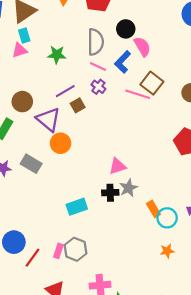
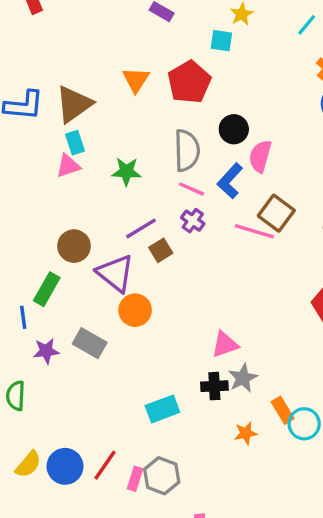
pink semicircle: (142, 46) -> (260, 156), turned -132
orange star: (167, 251) -> (246, 433), moved
red line: (33, 258) -> (105, 465), moved

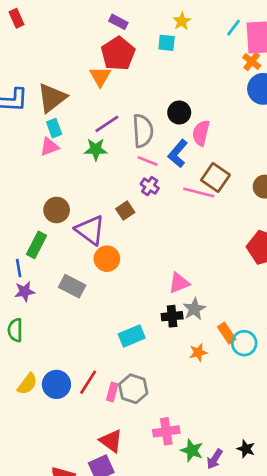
red pentagon: (189, 82) -> (118, 54), moved
purple line: (141, 228) -> (107, 124), moved
purple star: (46, 351) -> (25, 292), moved

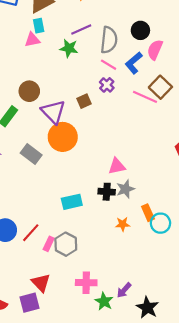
orange circle: (107, 259) -> (63, 137), size x1.4
black star: (246, 449) -> (147, 308), size x1.5
purple arrow: (215, 459) -> (124, 290), moved

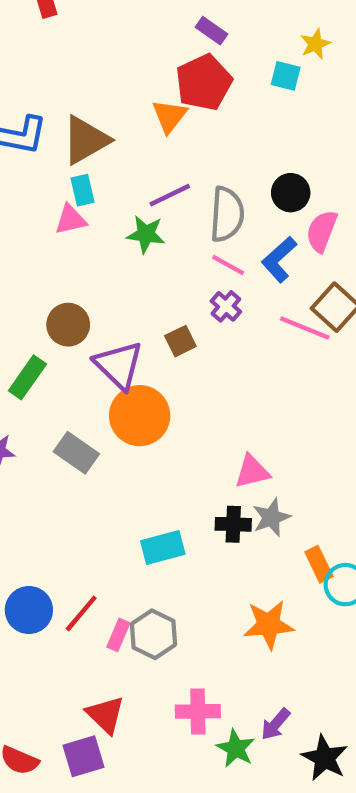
orange star: (123, 224) -> (269, 625), moved, size x1.6

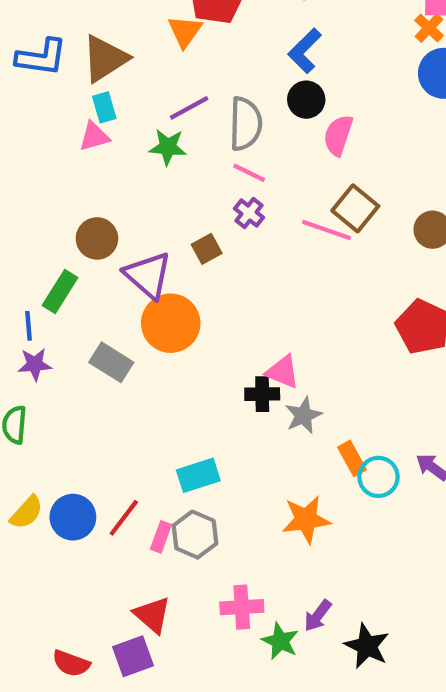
blue L-shape: (279, 259) -> (305, 51), moved
pink triangle: (252, 472) -> (283, 372), turned 39
black cross: (233, 524) -> (262, 394), moved
cyan rectangle: (163, 548) -> (198, 475), moved

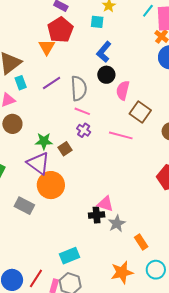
cyan rectangle: (104, 107) -> (21, 83), moved
green star: (168, 147) -> (44, 141), moved
brown square: (355, 208) -> (140, 112), moved
brown circle: (97, 238) -> (12, 124), moved
cyan circle: (378, 477) -> (156, 270), moved

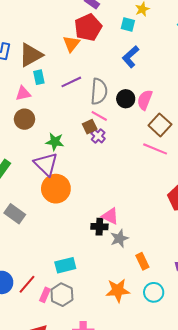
black circle: (106, 75) -> (126, 99), moved
pink line: (121, 135) -> (155, 149), moved
brown square: (65, 149) -> (90, 127), moved
gray rectangle: (24, 206) -> (15, 214), moved

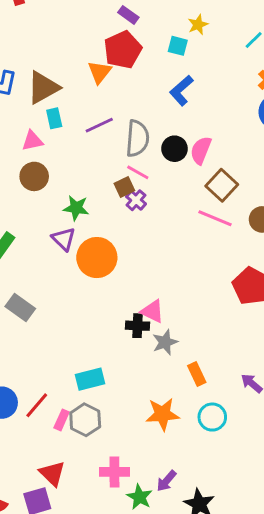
purple triangle: (46, 164) -> (64, 239), size x0.7
orange circle: (56, 189) -> (97, 258), moved

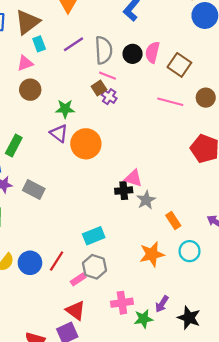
brown square: (222, 185) -> (179, 65), moved
pink rectangle: (62, 420) -> (78, 279), moved, turned 40
green star: (140, 497) -> (143, 319), turned -30

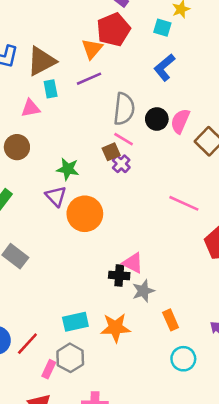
purple line: (73, 44) -> (89, 79), moved
brown circle: (30, 90) -> (17, 147), moved
pink line: (170, 102) -> (184, 203), moved
orange star: (152, 254) -> (115, 328), moved
pink rectangle: (78, 279) -> (49, 369), turned -40

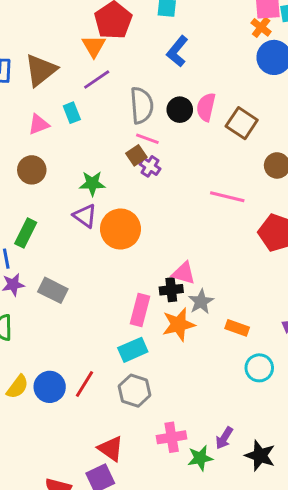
cyan rectangle: (51, 89) -> (72, 113), moved
orange rectangle: (171, 320) -> (237, 328), turned -36
orange star: (115, 328) -> (179, 324), moved
pink rectangle: (49, 369) -> (140, 310), moved, size x1.5

